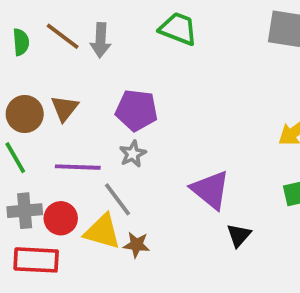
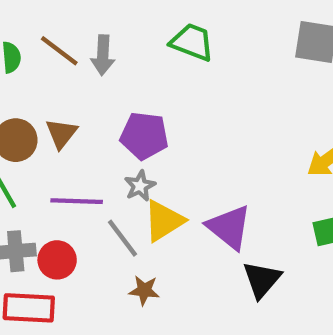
yellow triangle: (102, 232) -> (164, 221), moved, turned -48
black triangle: (239, 235) -> (262, 280), size x1.4

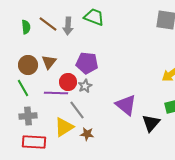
green trapezoid: (192, 42) -> (94, 17), moved
yellow triangle: (164, 221) -> (64, 127), moved
red circle: (57, 260) -> (68, 82), moved
black triangle: (262, 280) -> (151, 123), moved

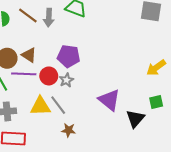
brown triangle: (49, 62) -> (29, 55), turned -35
purple line: (56, 93) -> (24, 74), moved
yellow triangle: (64, 127) -> (40, 106), moved, turned 30

